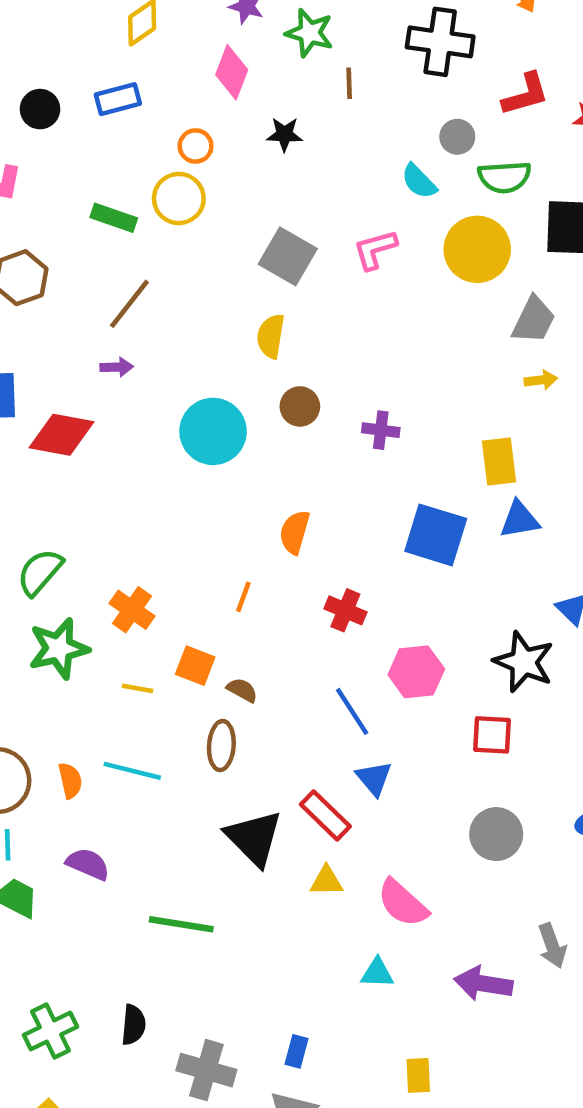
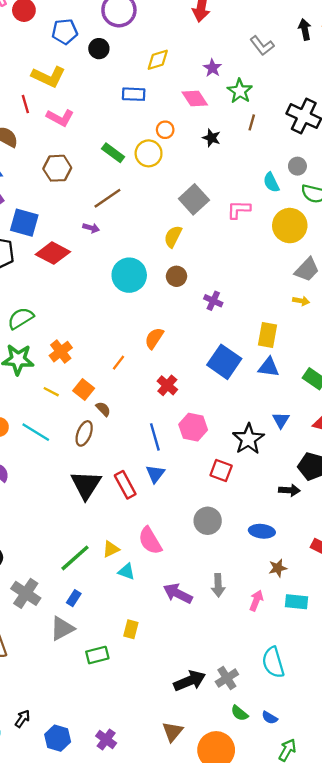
pink diamond: (232, 72) -> (195, 99), turned -72
black circle: (40, 109) -> (99, 49), moved
yellow triangle: (327, 881) -> (111, 549), moved, turned -42
green line: (181, 924) -> (75, 558), moved, turned -68

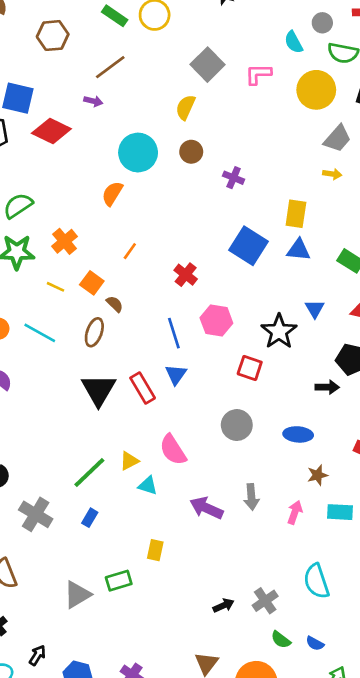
orange semicircle: (154, 338) -> (112, 193), moved
gray triangle: (62, 628) -> (77, 595), moved
black arrow: (190, 681) -> (223, 605), size x0.6

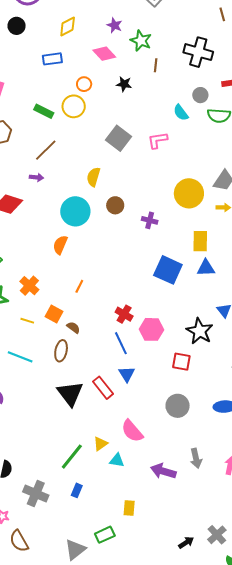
yellow circle: (316, 90) -> (189, 193), moved
yellow semicircle: (186, 107) -> (93, 177), moved
red cross: (186, 275) -> (124, 314), moved

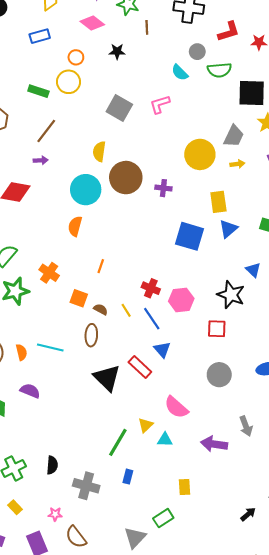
brown circle: (115, 205) -> (126, 178), size x1.8
blue triangle: (206, 268) -> (228, 229), turned -30
yellow line: (27, 321) -> (126, 310), moved, turned 48

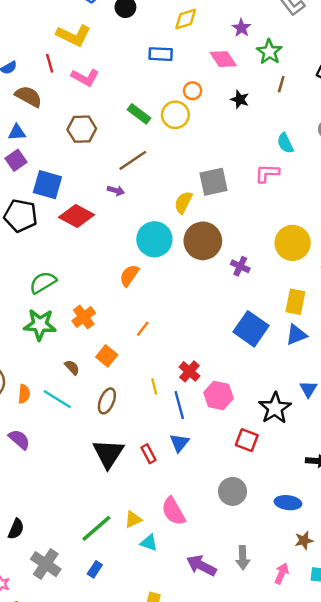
cyan semicircle: (180, 72) -> (285, 143), moved
gray square: (119, 108) -> (213, 182), moved, turned 30
brown semicircle: (101, 309) -> (72, 367), moved
red rectangle: (140, 367) -> (148, 454), size x0.7

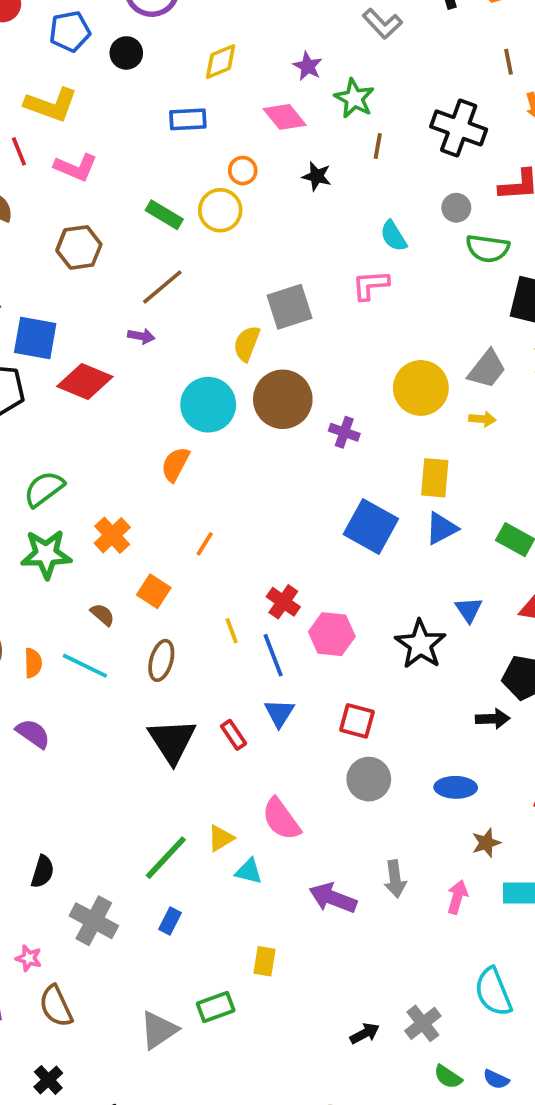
red square: (247, 440) -> (357, 721), moved

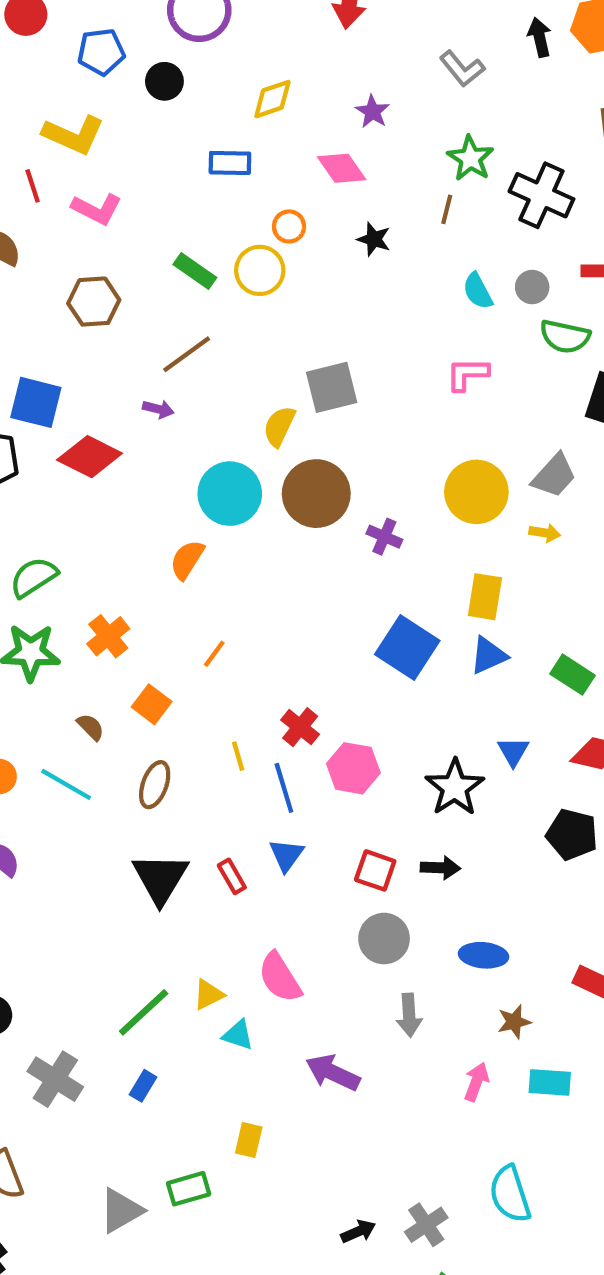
green star: (354, 98) -> (470, 158), moved
cyan semicircle: (394, 236) -> (478, 291), moved
pink L-shape: (371, 285) -> (467, 374), moved
black arrow: (493, 719) -> (440, 868), moved
gray arrow: (395, 879) -> (409, 1015), moved

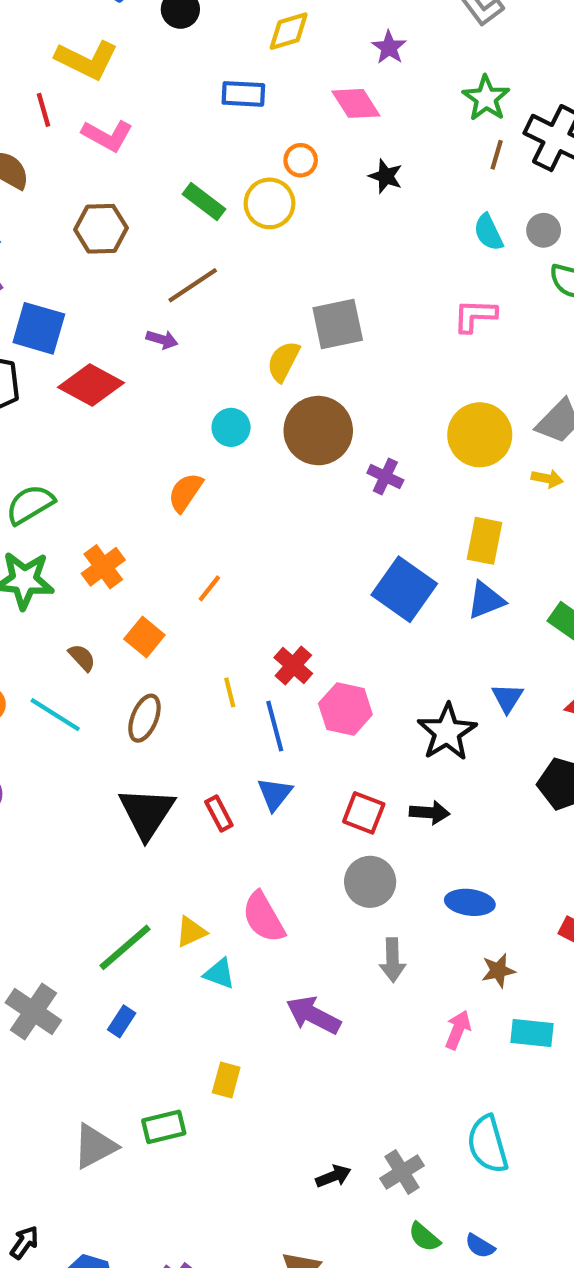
brown line: (447, 209) -> (497, 155), moved
cyan circle: (230, 494) -> (231, 427), size x0.6

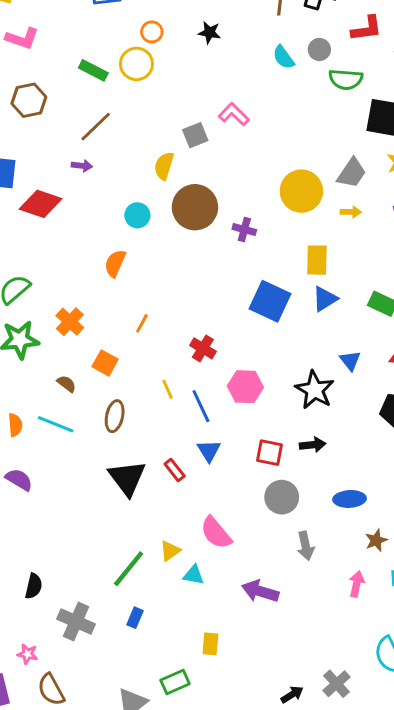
pink L-shape: (475, 316) -> (234, 114), moved, turned 52
gray square: (338, 324) -> (195, 135), size x0.7
red cross: (293, 665) -> (203, 348), moved

